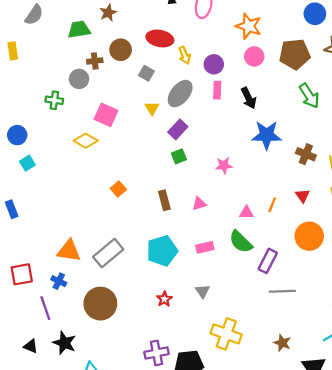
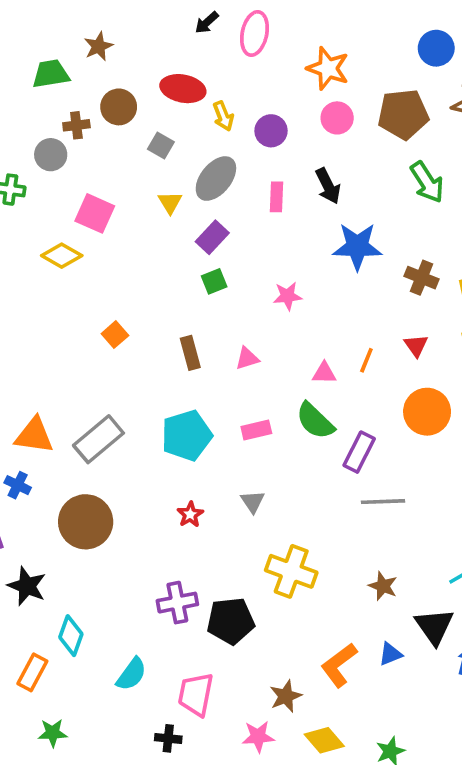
pink rectangle: (217, 90) -> (277, 197), moved

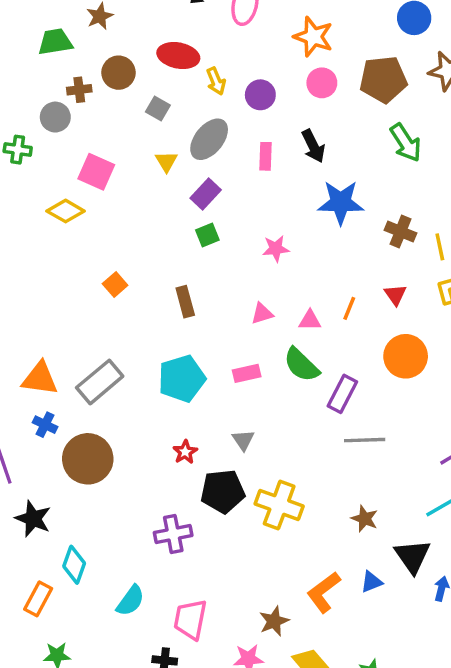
pink triangle: (247, 358) -> (262, 314), moved
blue cross: (18, 485) -> (45, 425), moved
black pentagon: (231, 621) -> (223, 491), moved

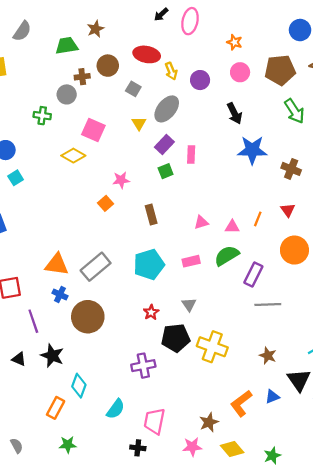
orange star: (313, 37) -> (234, 42), size x0.6
pink rectangle: (265, 156) -> (191, 154), moved
pink star: (276, 249) -> (121, 180), moved
green semicircle: (301, 365) -> (227, 256), turned 105

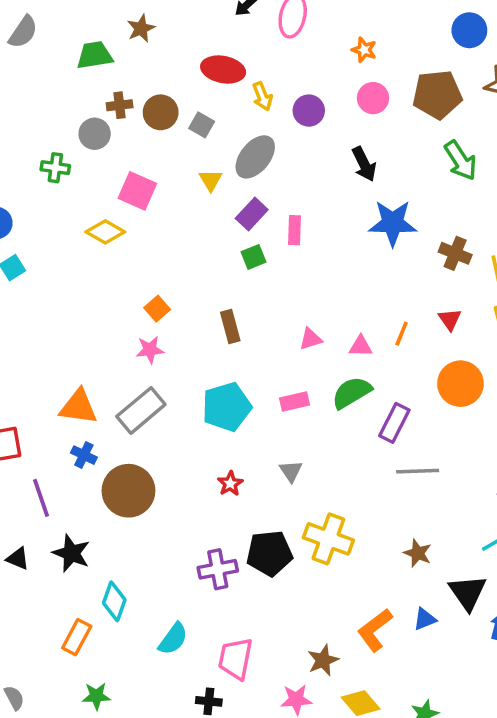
brown circle: (108, 66) -> (161, 112), moved
pink star: (121, 180) -> (150, 350), moved
black pentagon: (176, 338) -> (269, 553), moved

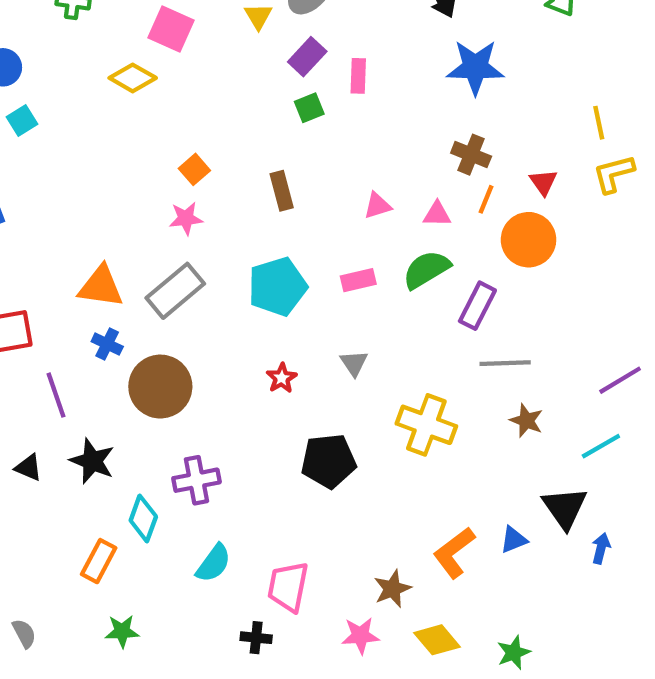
brown cross: (455, 253) -> (471, 155), moved
orange circle: (460, 384) -> (529, 240), moved
yellow cross: (328, 539) -> (426, 425), moved
brown star: (418, 553) -> (526, 421), moved
purple cross: (218, 569) -> (197, 480), moved

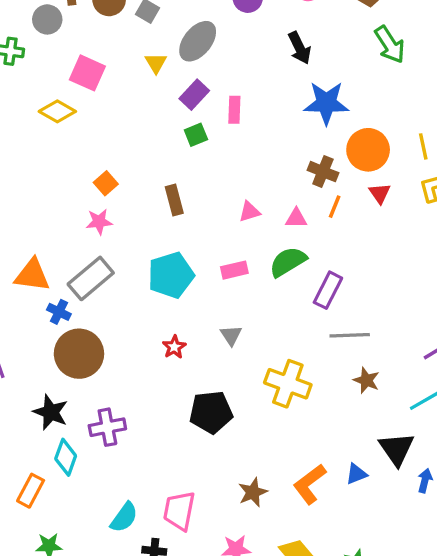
orange circle: (529, 240) -> (368, 150), moved
blue cross: (107, 344) -> (59, 312), moved
black star: (92, 461) -> (51, 412), moved
cyan semicircle: (214, 563) -> (124, 517), moved
brown star: (392, 589) -> (253, 492), moved

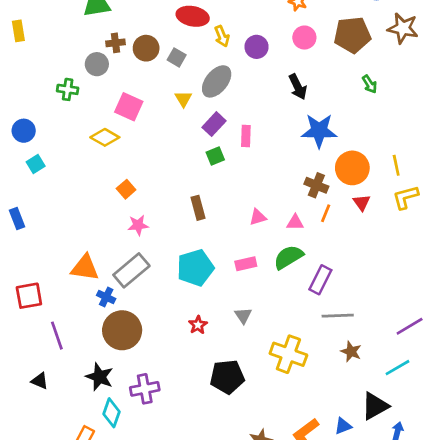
green arrow: (390, 45) -> (370, 84), size x0.6
orange square: (106, 183) -> (126, 189), moved
black triangle: (396, 449) -> (375, 406), turned 36

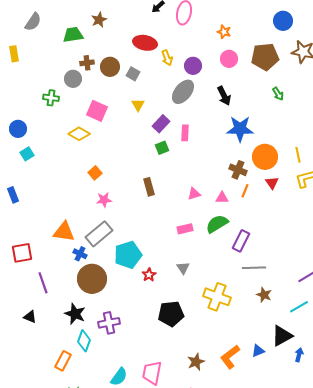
gray ellipse: (217, 81) -> (183, 92), moved
cyan pentagon: (195, 268) -> (128, 255), moved

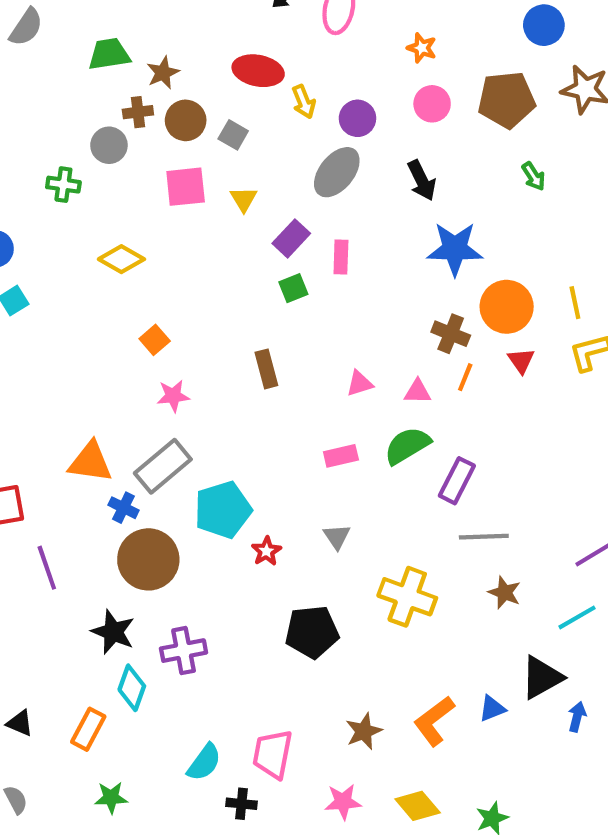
brown star: (99, 20) -> (163, 73), moved
pink square: (97, 111) -> (186, 187), moved, turned -30
black triangle: (30, 317) -> (20, 723), moved

